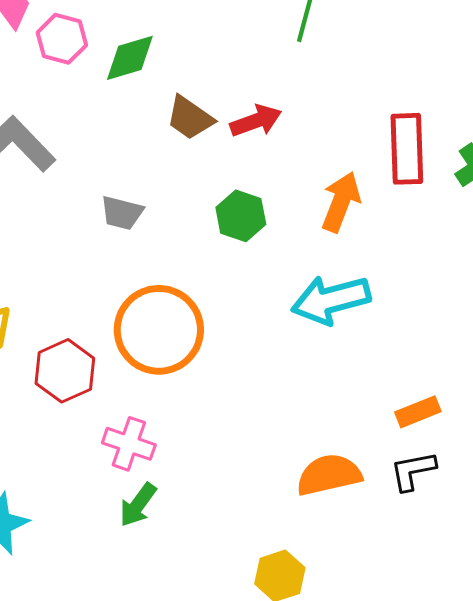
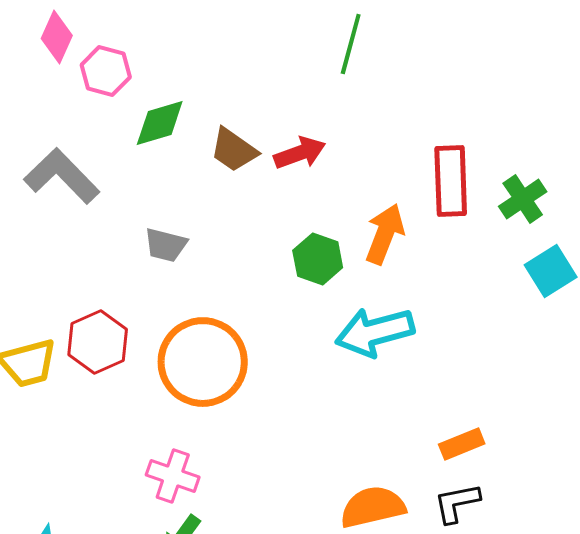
green diamond: (130, 58) -> (160, 123), moved
green hexagon: (241, 216) -> (318, 259), moved
red hexagon: (65, 371) -> (98, 342), moved

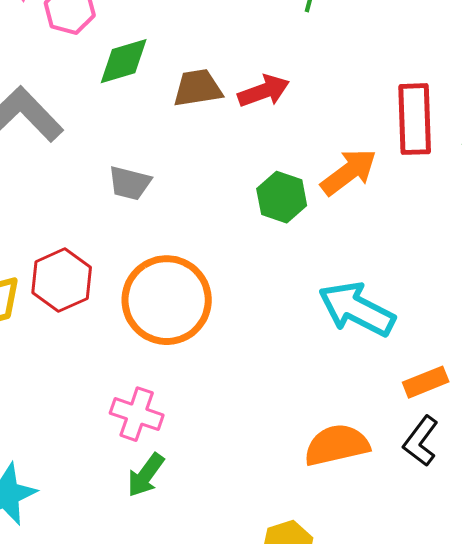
brown trapezoid: (234, 150) -> (198, 88), turned 136
orange arrow: (385, 234) -> (349, 172), turned 32
cyan arrow: (375, 332) -> (357, 309), moved, turned 42
black L-shape: (457, 503) -> (421, 441), turned -42

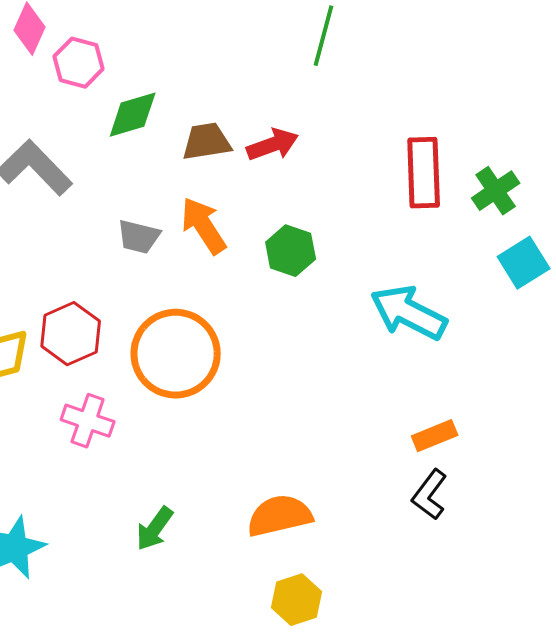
orange arrow: (349, 172) -> (204, 226), moved, turned -86
cyan arrow: (357, 309) -> (409, 313), moved
pink cross: (137, 414) -> (88, 421), moved
orange semicircle: (337, 445) -> (280, 516), moved

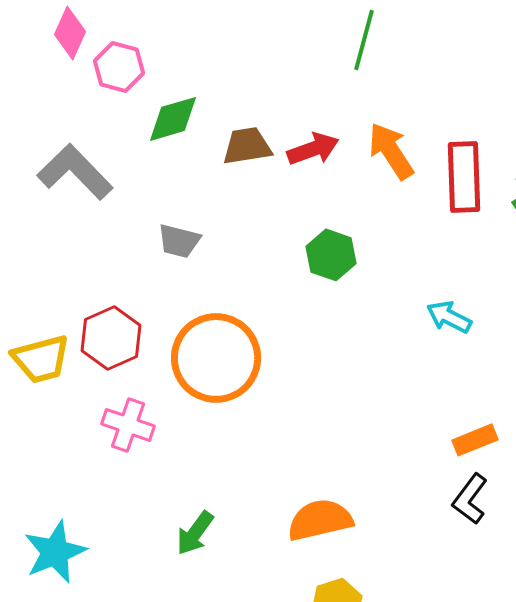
orange arrow: (204, 226) -> (391, 151), moved
cyan arrow: (409, 313) -> (449, 317), size x0.6

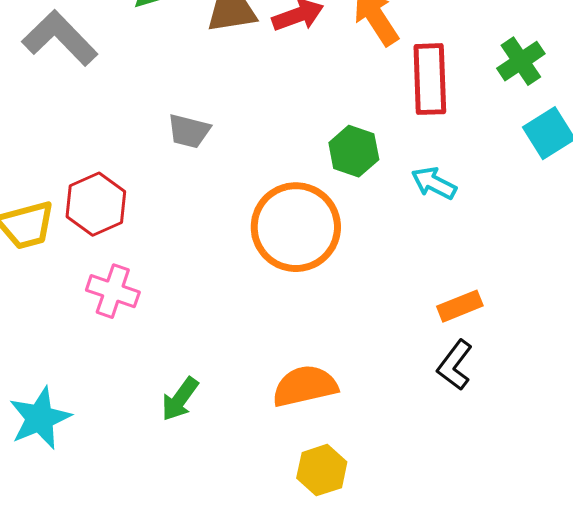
red rectangle: (464, 177) -> (430, 79), moved
gray trapezoid: (179, 241) -> (189, 131), moved
green hexagon: (331, 255) -> (354, 151), moved
orange circle: (216, 358) -> (296, 227), moved

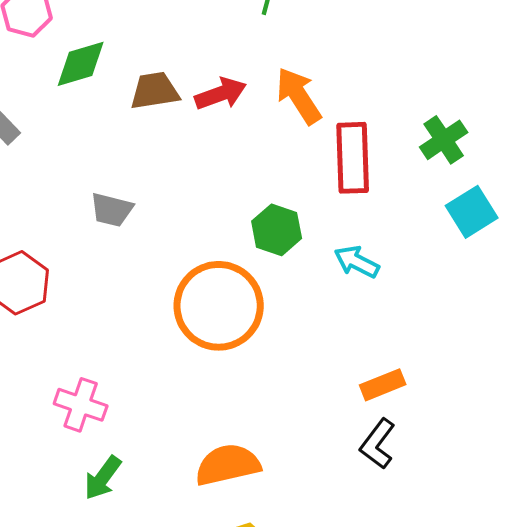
pink cross: (113, 291) -> (81, 405), moved

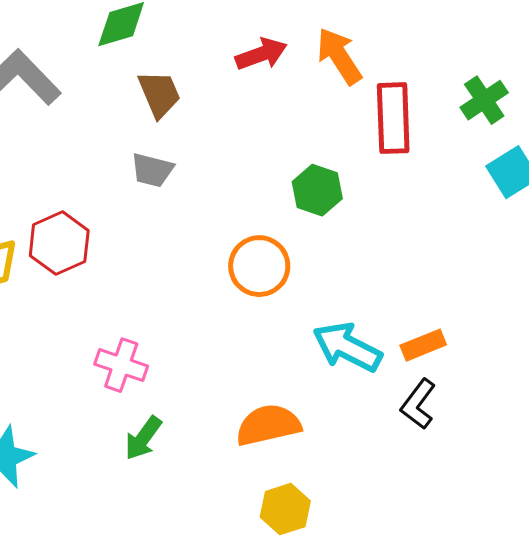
brown trapezoid: (155, 91) -> (159, 94), moved, turned 76
cyan arrow: (357, 262) -> (347, 347), moved, size x1.5
orange circle: (219, 306) -> (259, 266), size x0.7

